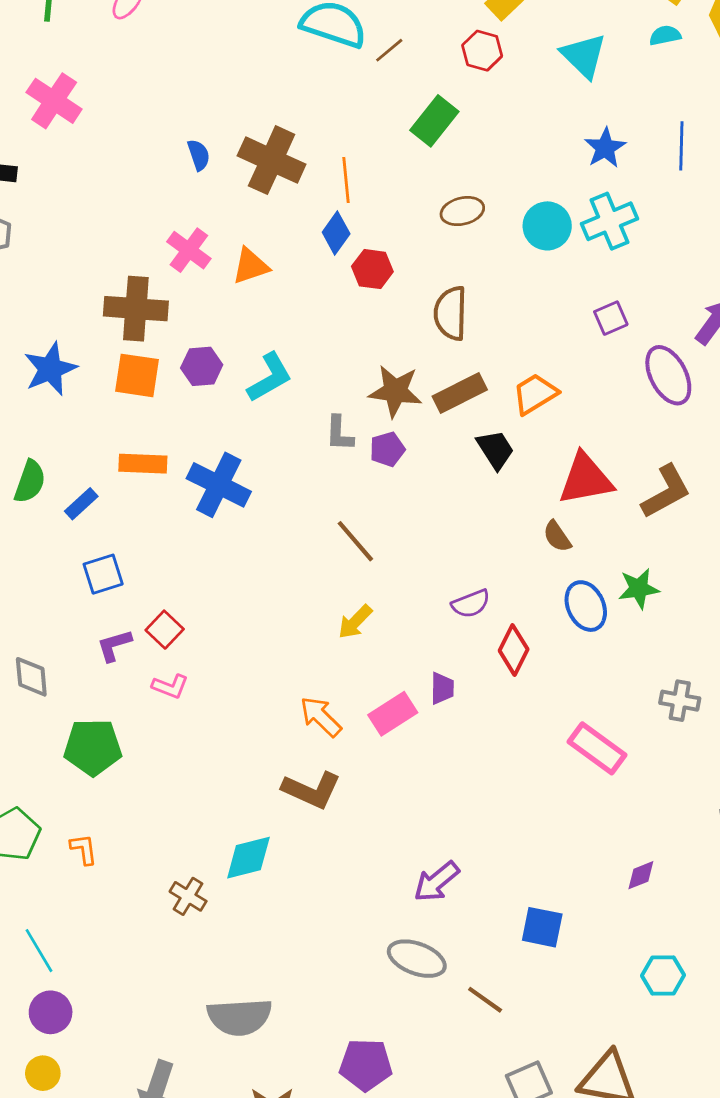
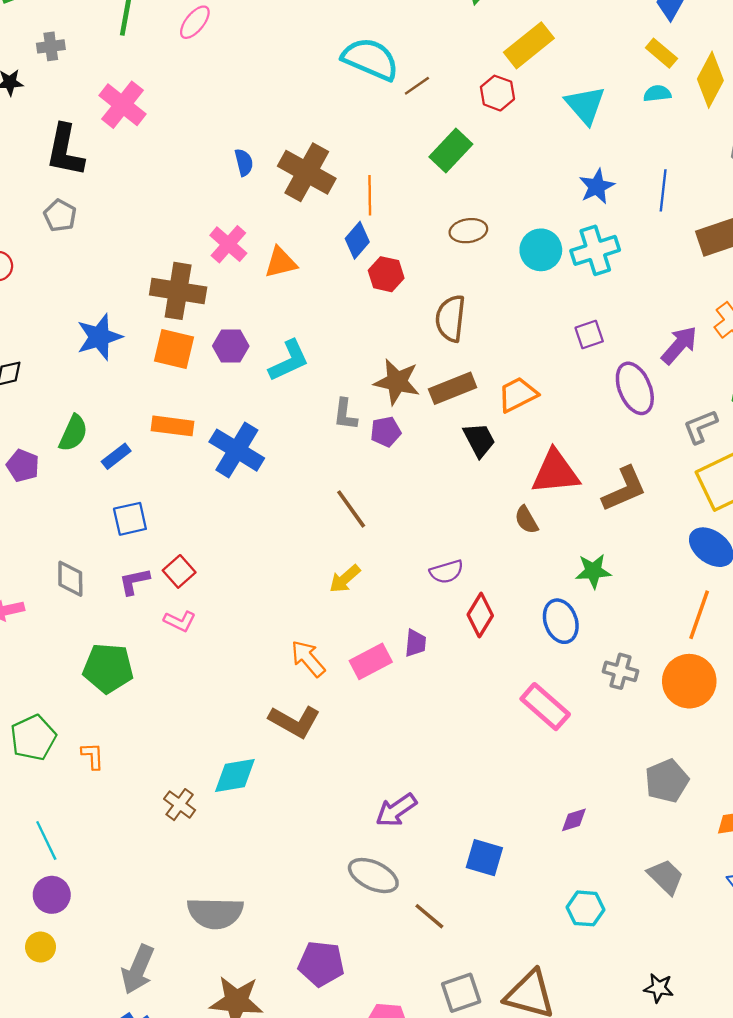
blue ellipse: (586, 606) -> (561, 621), moved
gray diamond: (31, 677) -> (70, 579), moved

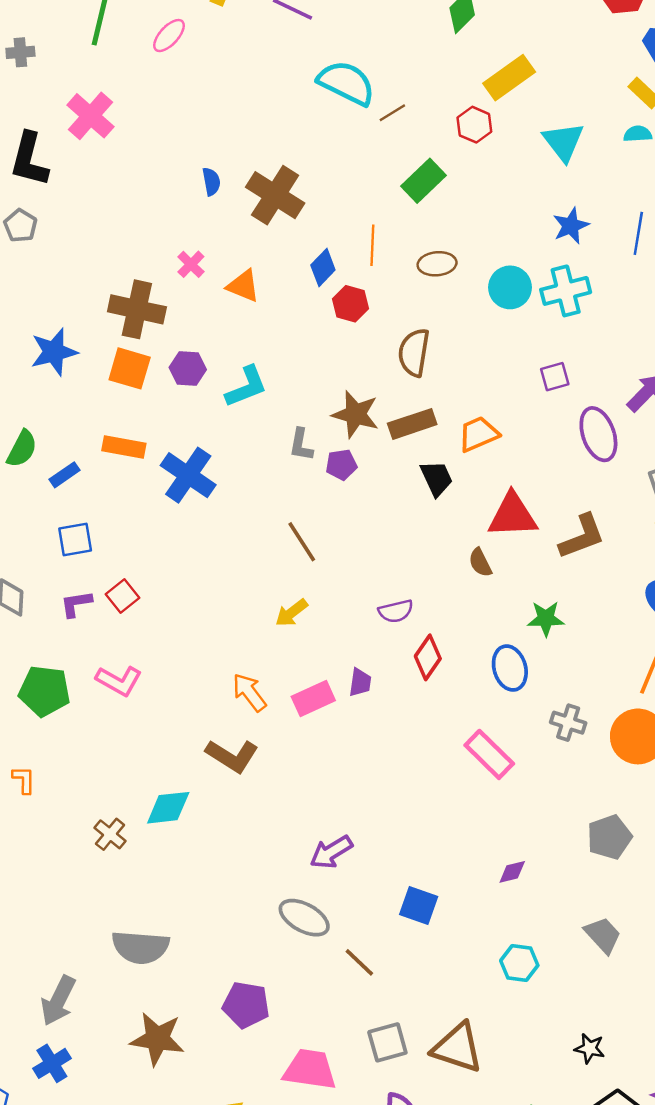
orange line: (370, 195) -> (372, 245), moved
pink cross: (228, 244) -> (191, 264), size x0.7
orange triangle: (281, 263) -> (243, 286), turned 33
pink L-shape: (180, 621) -> (119, 681), moved, size x1.4

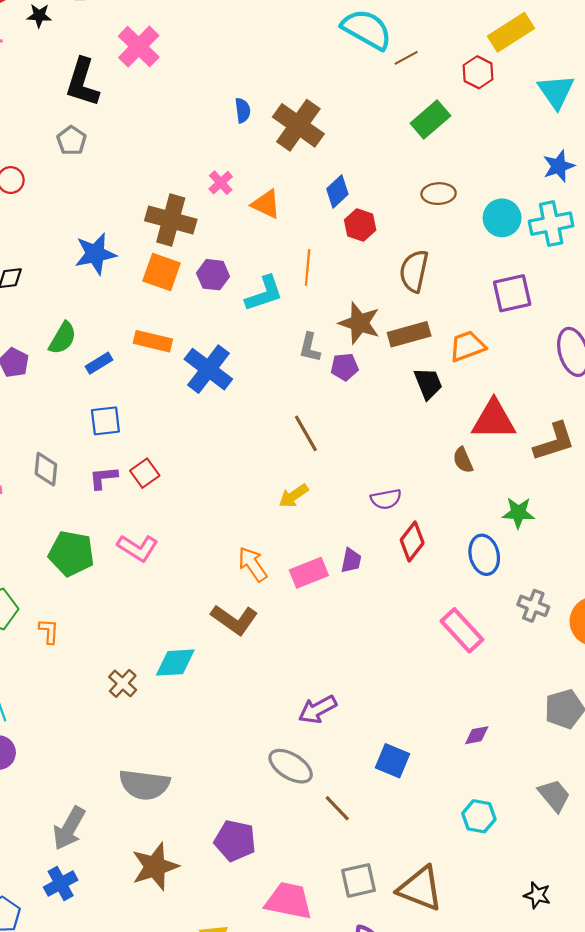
orange line: (372, 245) -> (308, 267), moved
purple square: (555, 377) -> (512, 293), moved, size x1.5
brown star: (157, 1039) -> (155, 867), turned -30

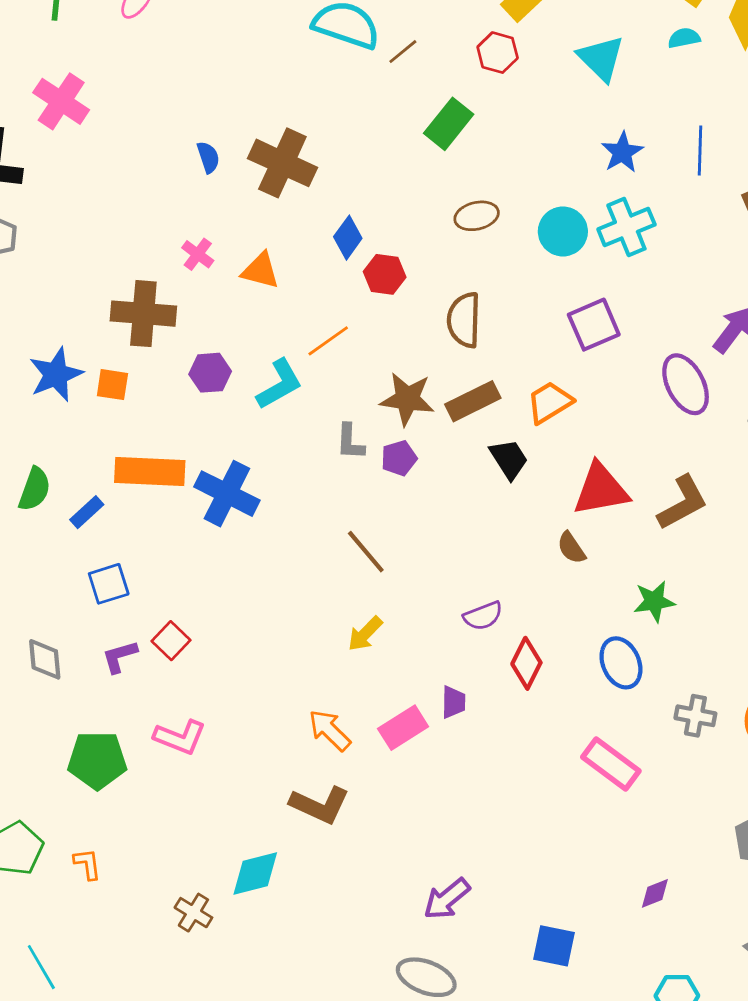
orange line: (308, 267) -> (328, 341), turned 60
orange square: (162, 272) -> (112, 385), moved, size x0.7
orange rectangle: (153, 341) -> (150, 472), size x1.4

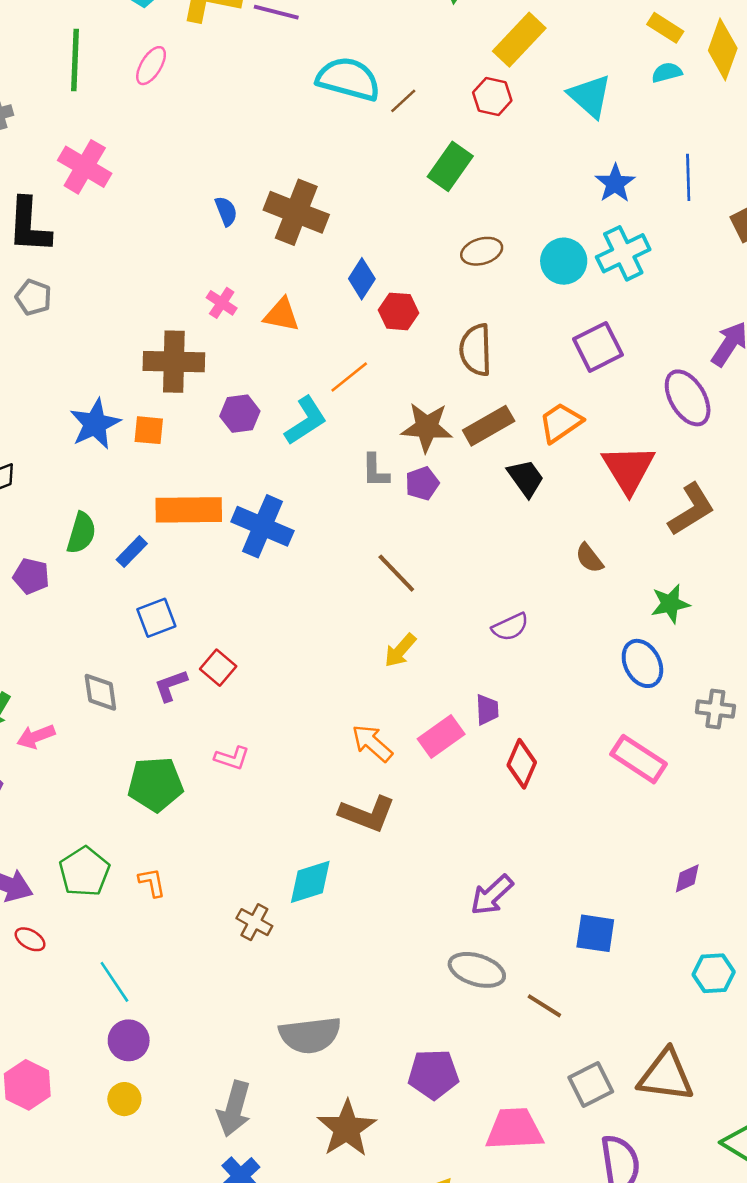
red triangle: (601, 489) -> (628, 469), moved, turned -48
red diamond: (526, 663) -> (522, 764), moved
pink L-shape: (180, 737) -> (232, 758), size x0.7

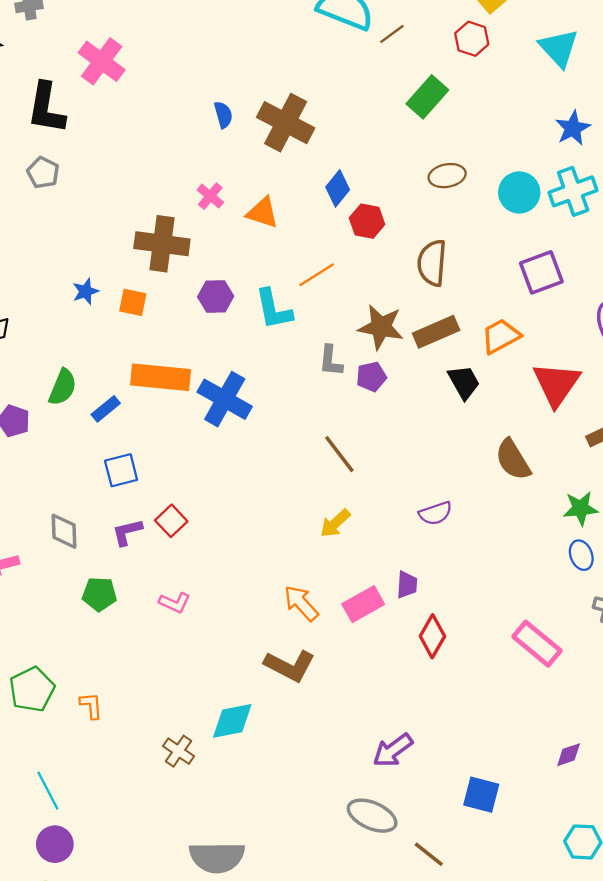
cyan L-shape: (306, 421) -> (274, 309), turned 105
blue star: (95, 424) -> (86, 291), size x0.6
brown semicircle: (589, 558) -> (513, 460), size x1.5
blue ellipse: (642, 663) -> (581, 555), moved, size x0.7
green pentagon: (155, 784) -> (99, 594), moved, size x0.7

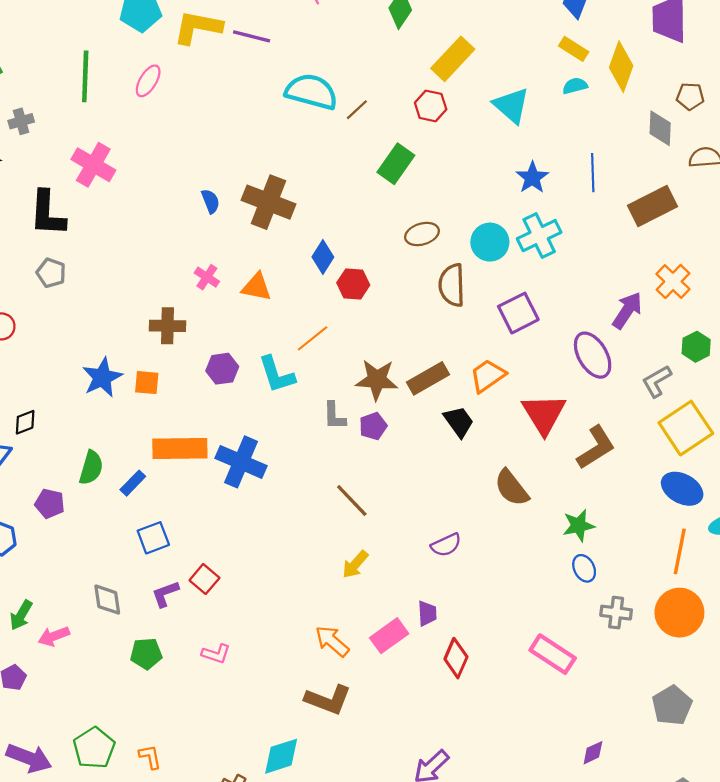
brown cross: (162, 244) -> (167, 326), size x0.7
brown semicircle: (432, 263) -> (452, 285), moved
blue star: (86, 291) -> (102, 377), size x1.6

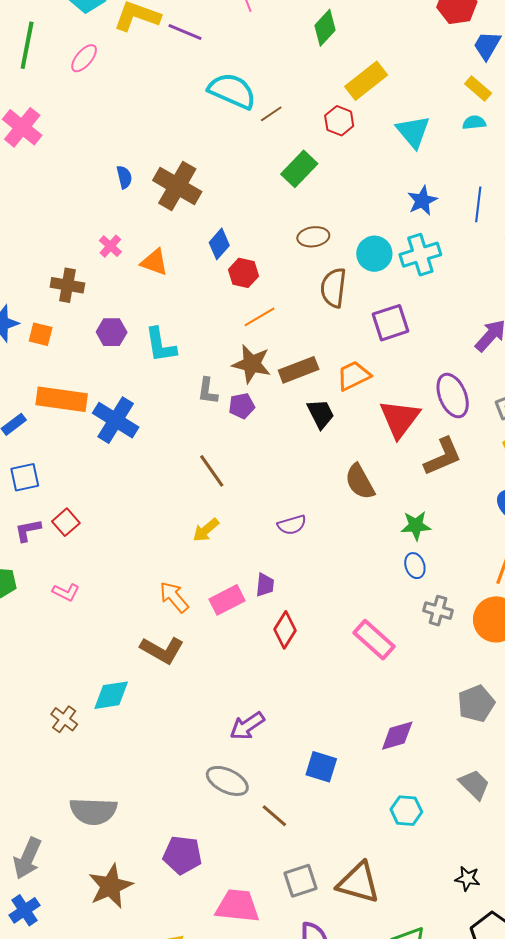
orange line: (313, 338) -> (259, 317), moved
purple ellipse: (593, 355) -> (453, 396), moved
purple diamond: (593, 753) -> (397, 736), size x1.5

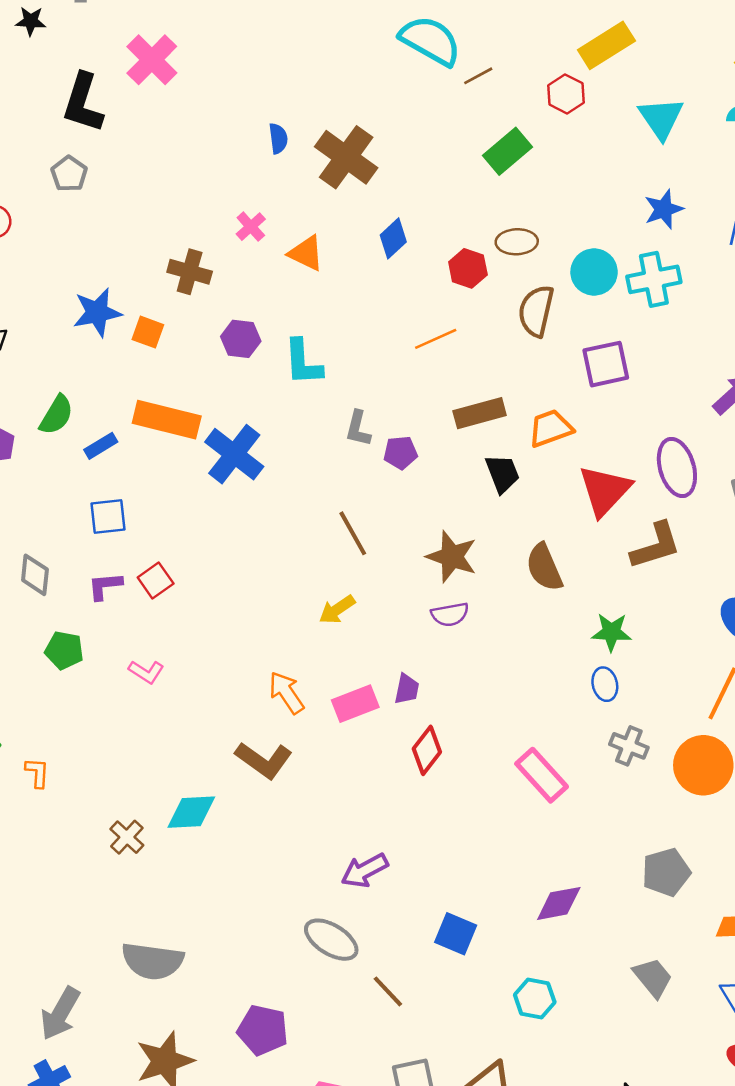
red hexagon: (243, 273) -> (468, 268), moved
brown star: (252, 364) -> (452, 557), moved
cyan hexagon: (406, 811) -> (535, 998), moved

